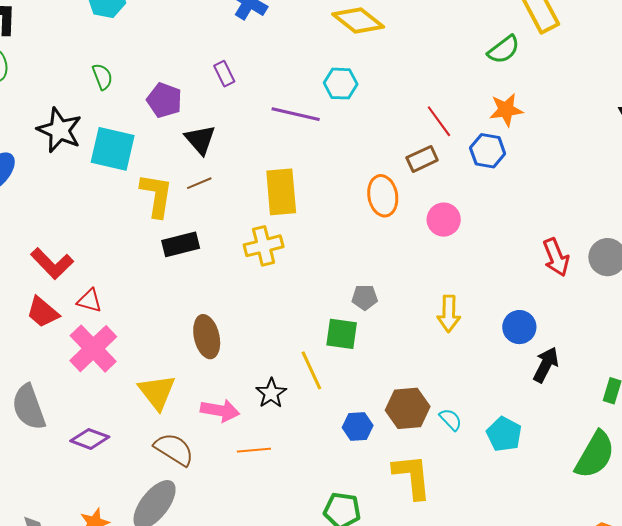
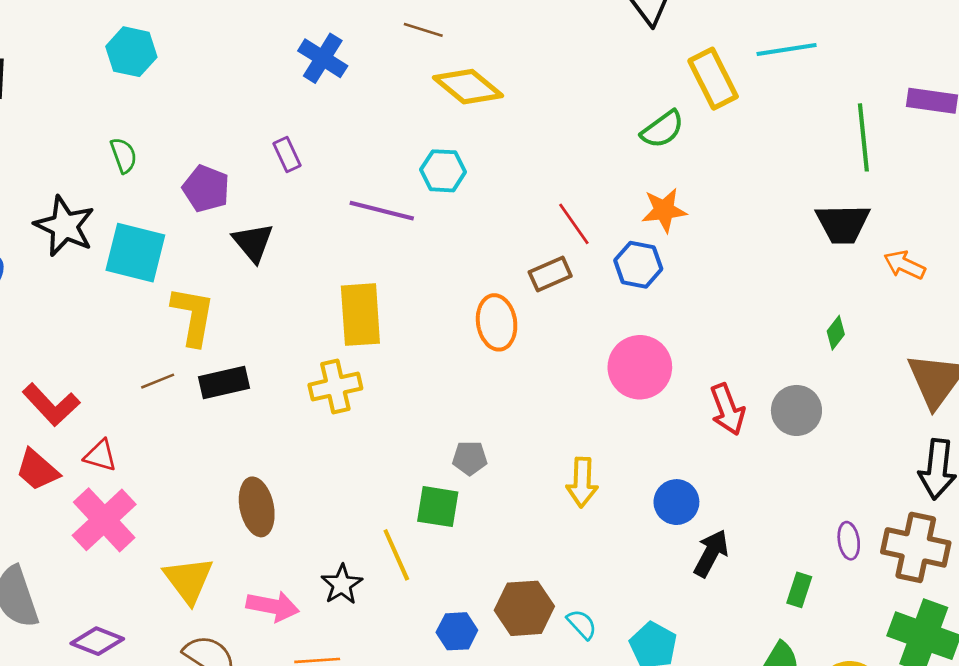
brown line: (199, 183) -> (158, 381), moved
pink circle: (444, 220) -> (640, 367), moved, size x1.4

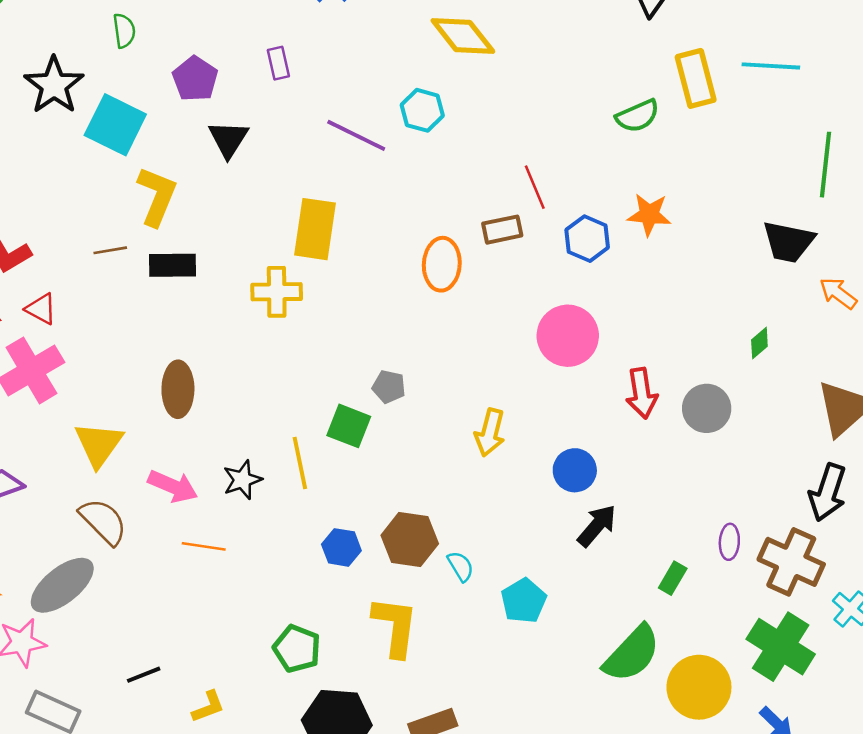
orange star: (664, 210) -> (649, 215), moved

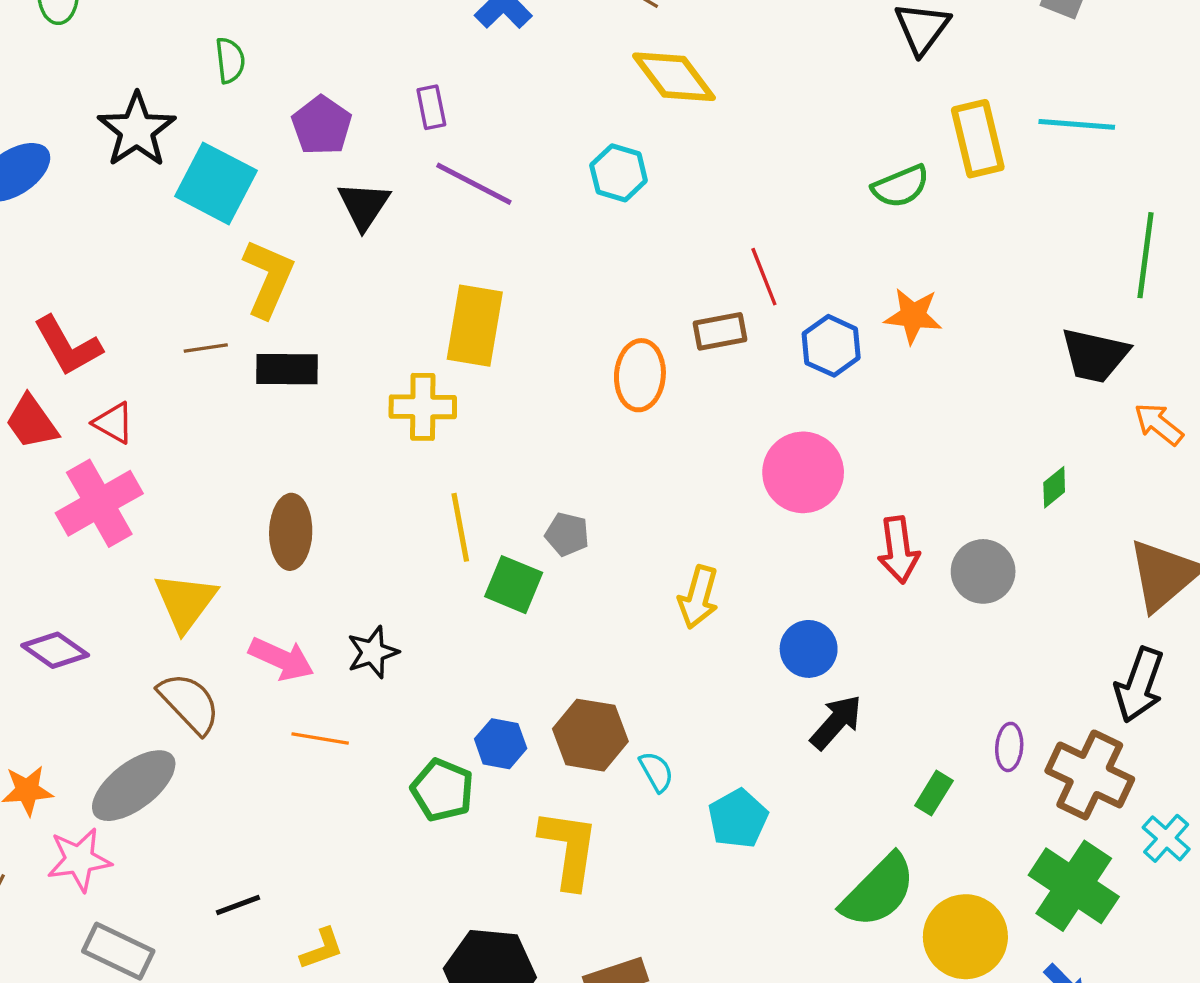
purple line: (356, 135) -> (474, 184), moved
yellow line: (300, 463) -> (460, 527), moved
green pentagon: (297, 649) -> (442, 790), moved

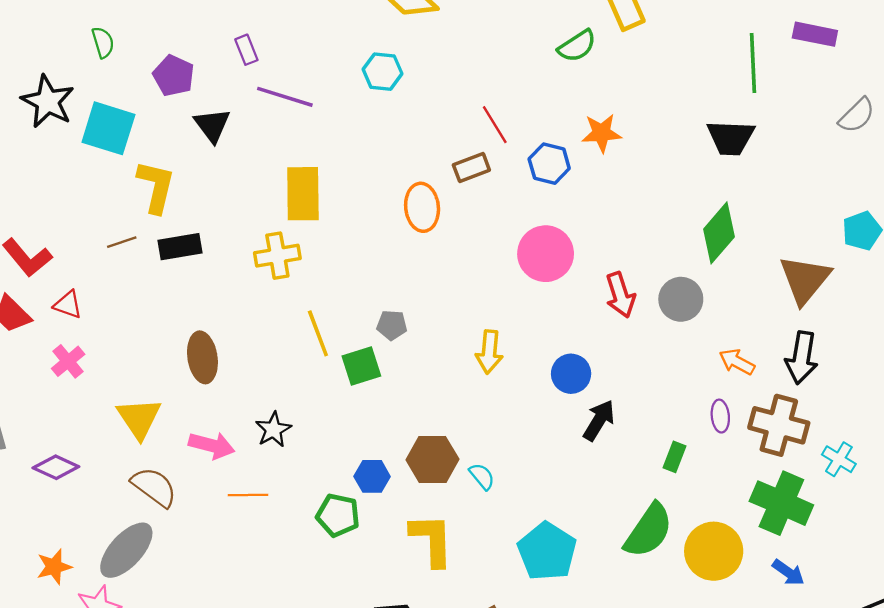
orange arrow: (1159, 424) -> (737, 362), moved
green diamond: (1054, 487) -> (719, 233), size x2.0
pink cross: (99, 503) -> (68, 361), size x0.6
green square: (514, 585) -> (361, 366), turned -30
cyan pentagon: (738, 819) -> (547, 551), moved, size x1.4

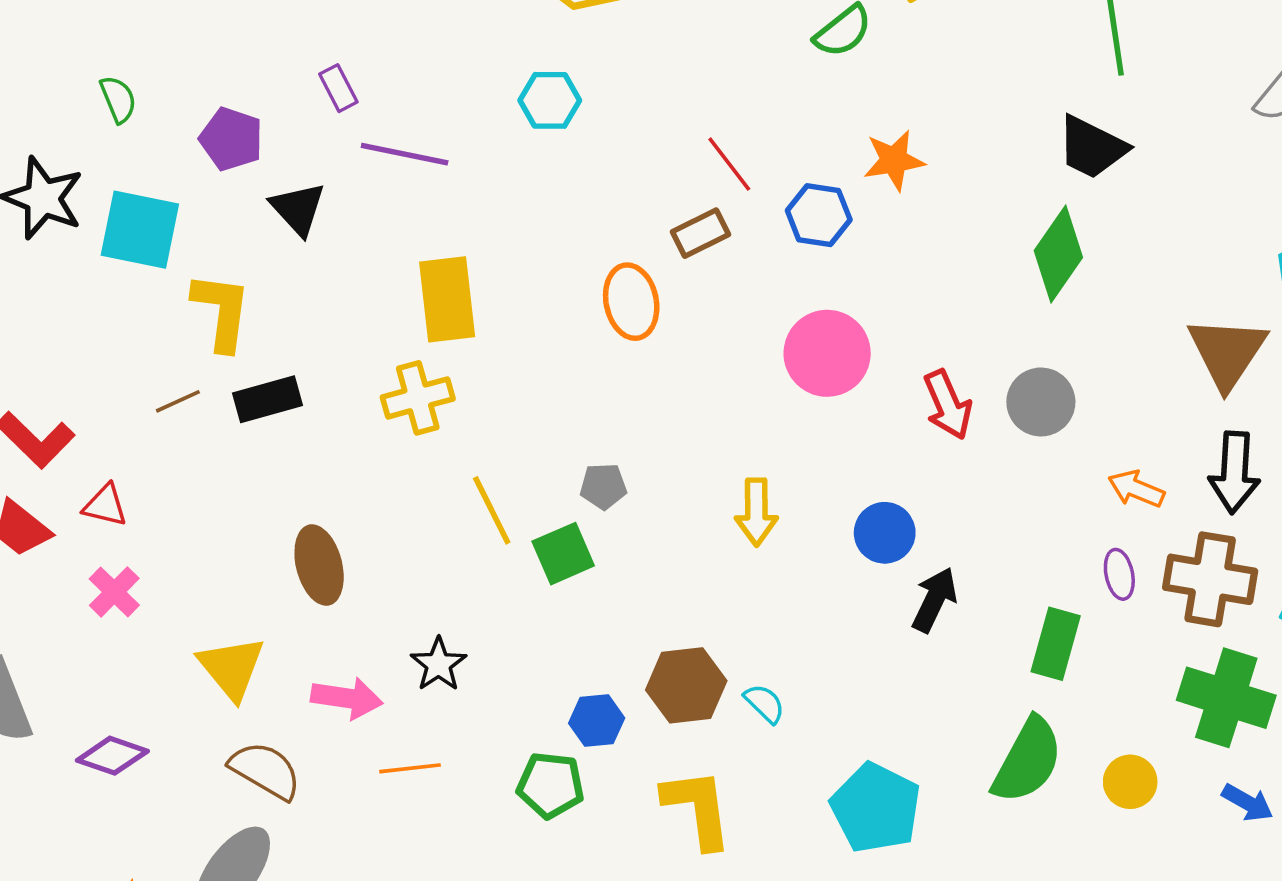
black trapezoid: (731, 138) -> (1092, 147), turned 30
green diamond: (719, 233) -> (1058, 254), moved
green rectangle: (674, 457) -> (1056, 644), size x1.5
yellow circle: (714, 551) -> (1130, 782), size x0.6

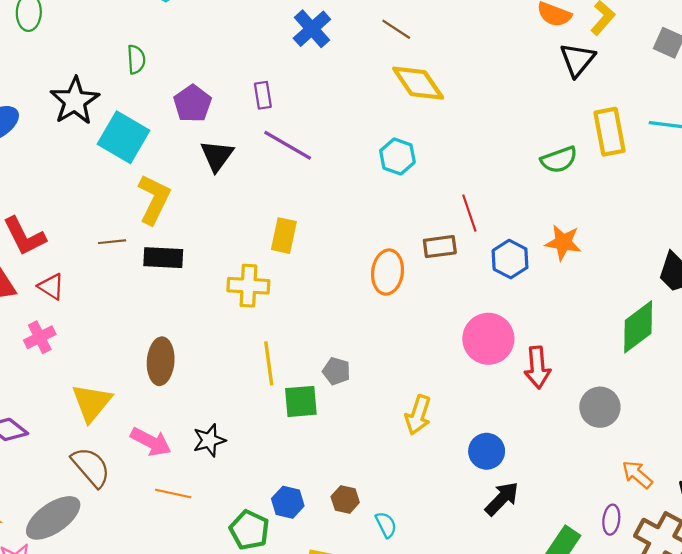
cyan hexagon: (550, 100) -> (397, 156), moved
yellow rectangle: (447, 299) -> (284, 236), size x0.7
red arrow: (948, 405) -> (537, 367), moved
brown hexagon: (686, 685) -> (345, 500), size x0.6

